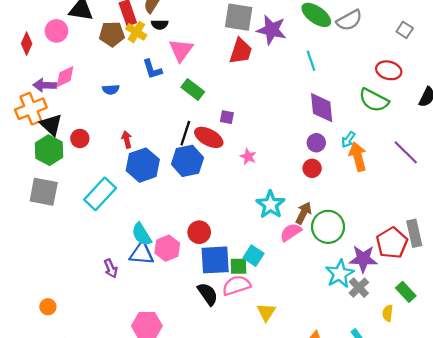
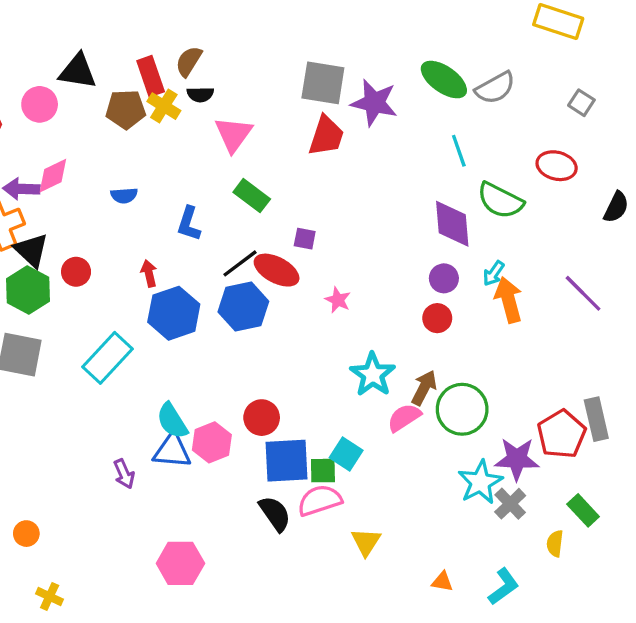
cyan line: (311, 61) -> (459, 151), moved
blue L-shape: (152, 69) -> (189, 224), moved, turned 35
green semicircle: (374, 100) -> (500, 200), moved
black line: (185, 133) -> (240, 263), turned 35

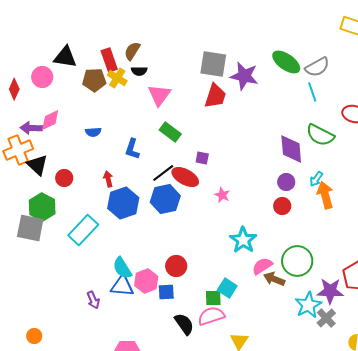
cyan line: (459, 151) -> (312, 92), moved
green hexagon: (28, 290) -> (42, 207), moved
brown arrow: (424, 388) -> (274, 279), moved, turned -95
blue square: (286, 461) -> (166, 292), moved, size x0.6

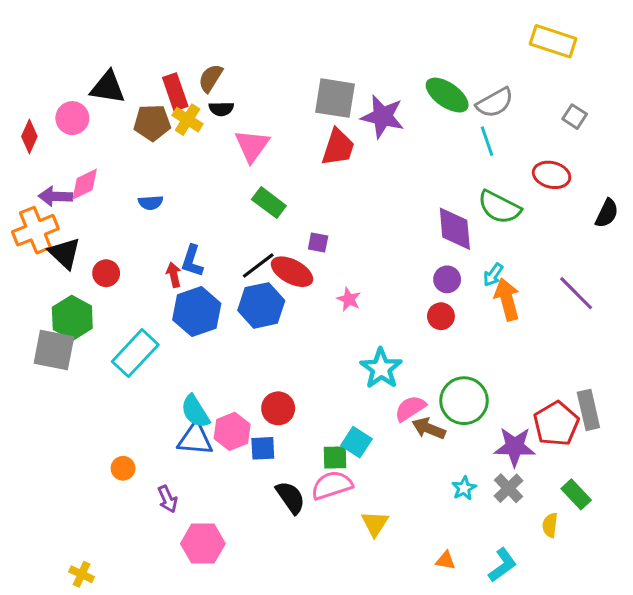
blue L-shape: (132, 149) -> (192, 261), moved
purple arrow: (93, 300) -> (168, 499), moved
cyan star: (308, 305) -> (464, 488), moved, size x0.6
orange circle: (34, 336) -> (123, 468), moved

